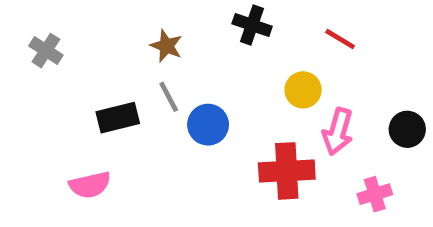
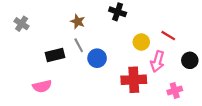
red line: (340, 39) -> (168, 36), moved

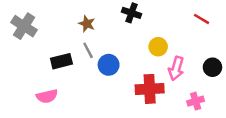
gray cross: (22, 24) -> (24, 26), size x1.5
red line: (168, 36) -> (202, 19), moved

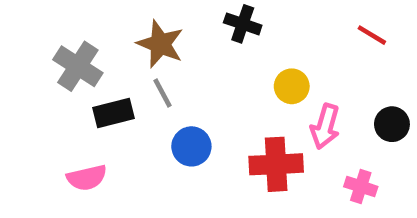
brown star: (87, 24) -> (160, 44), size x1.5
gray cross: (24, 26) -> (78, 66), moved
blue circle: (109, 65) -> (191, 146), moved
pink cross: (196, 101) -> (361, 187), turned 35

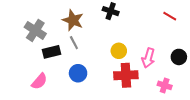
yellow circle: (292, 86) -> (119, 51), moved
blue circle: (191, 146) -> (78, 73), moved
pink semicircle: (87, 178) -> (39, 81), turned -36

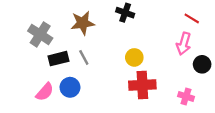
brown star: (73, 20) -> (83, 23), turned -30
gray line: (74, 43) -> (84, 57), moved
pink arrow: (148, 58) -> (184, 44), moved
blue circle: (78, 73) -> (70, 87), moved

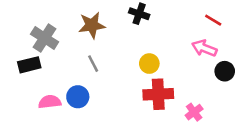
pink arrow: (184, 44) -> (204, 48), turned 95
black rectangle: (59, 59) -> (29, 65), moved
pink semicircle: (45, 92) -> (50, 102), turned -138
pink cross: (186, 96) -> (194, 112), moved, turned 35

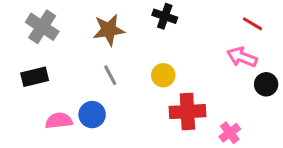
gray cross: (45, 38) -> (42, 27), moved
yellow circle: (149, 64) -> (163, 75), moved

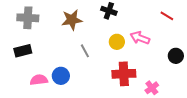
gray cross: (42, 27) -> (28, 18), turned -30
pink arrow: (242, 57) -> (140, 38), moved
gray line: (110, 75) -> (85, 51), moved
yellow circle: (163, 75) -> (117, 42), moved

